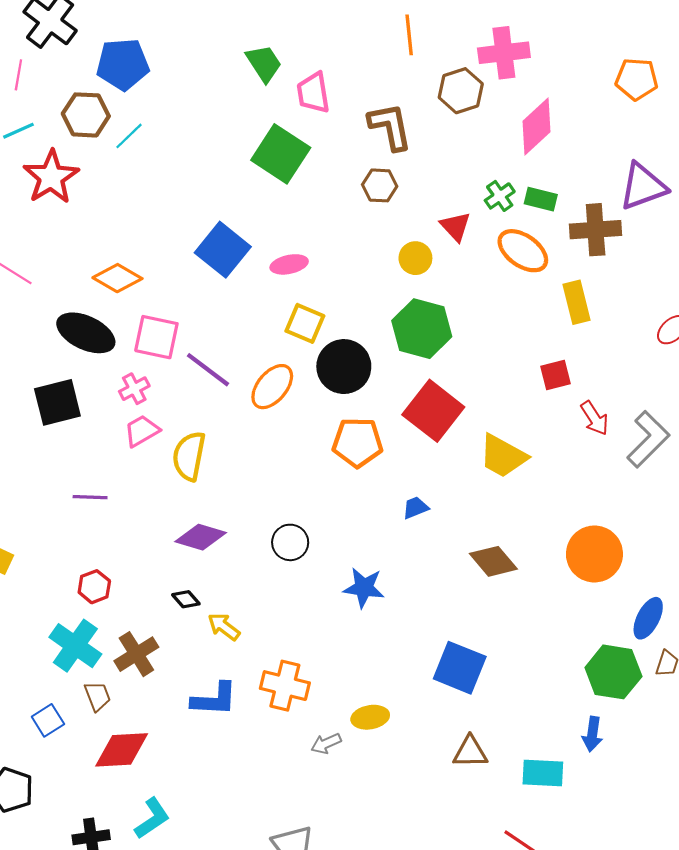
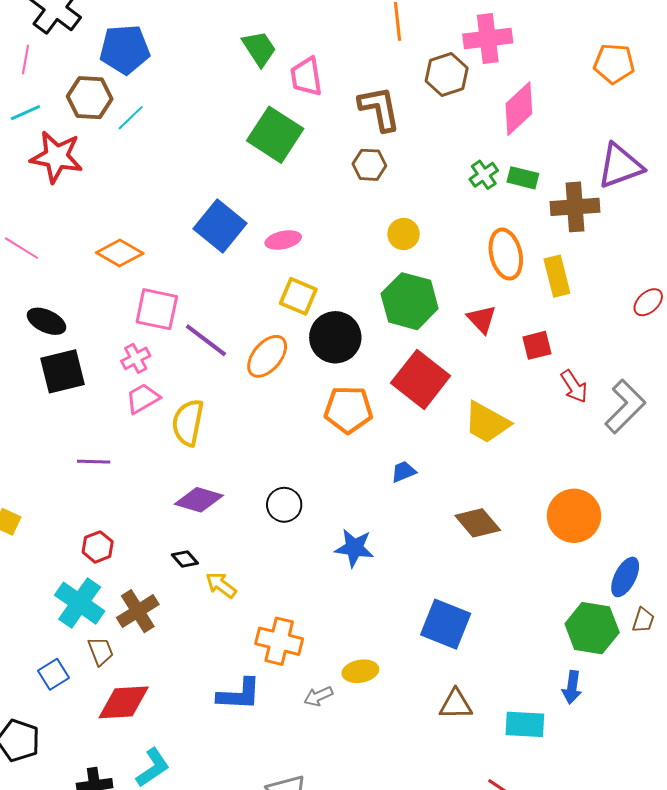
red star: (51, 177) -> (57, 157), turned -30
red triangle: (455, 227) -> (482, 319), moved
orange ellipse: (523, 251) -> (506, 254), moved, turned 42
black ellipse: (86, 333) -> (46, 321), moved, size x0.7
blue L-shape: (214, 699) -> (239, 694), moved

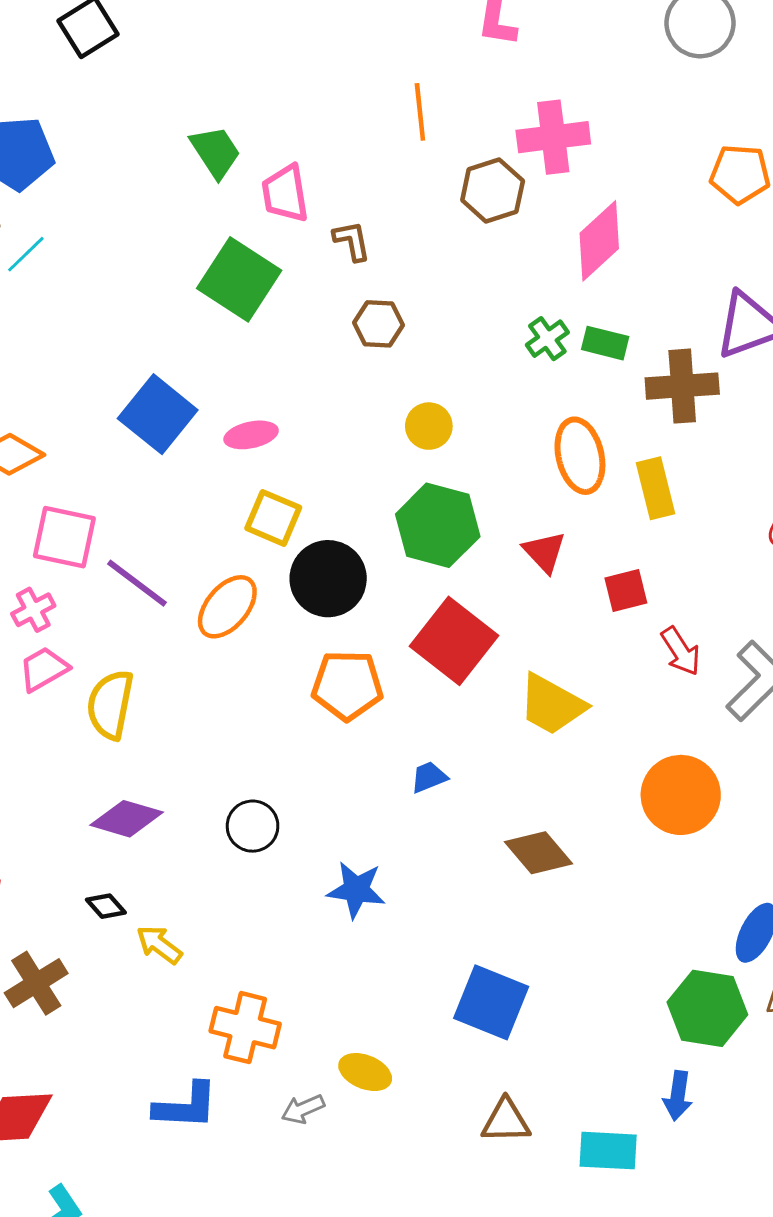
brown L-shape: (379, 109) -> (352, 241), moved, size x0.6
orange circle: (574, 516) -> (681, 795), moved
yellow ellipse: (360, 671) -> (365, 1072), turned 32

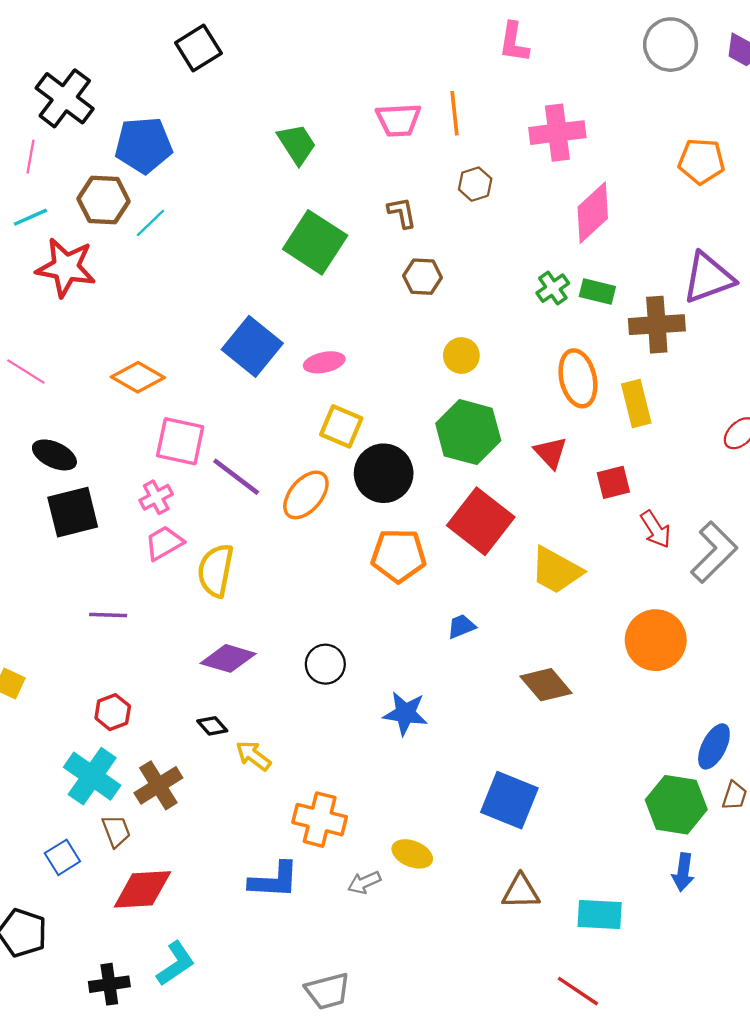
brown hexagon: (493, 190) -> (475, 184), moved, size x0.7
pink trapezoid: (285, 193) -> (398, 120), moved, turned -84
blue arrow: (678, 1096) -> (683, 872), moved

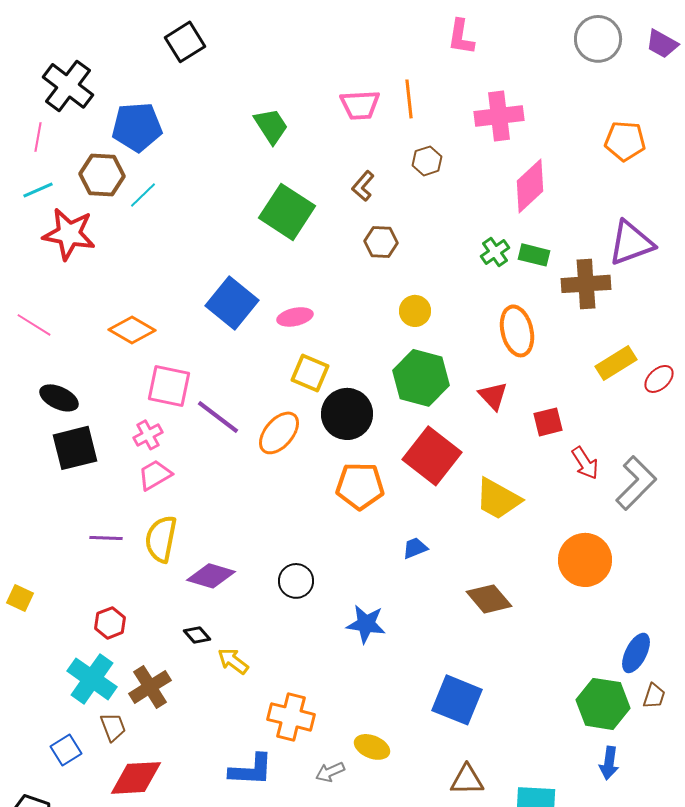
brown L-shape: (402, 213) -> (363, 186), turned -128
yellow rectangle: (636, 404) -> (616, 363), moved, turned 72
yellow semicircle: (216, 570) -> (161, 539), moved

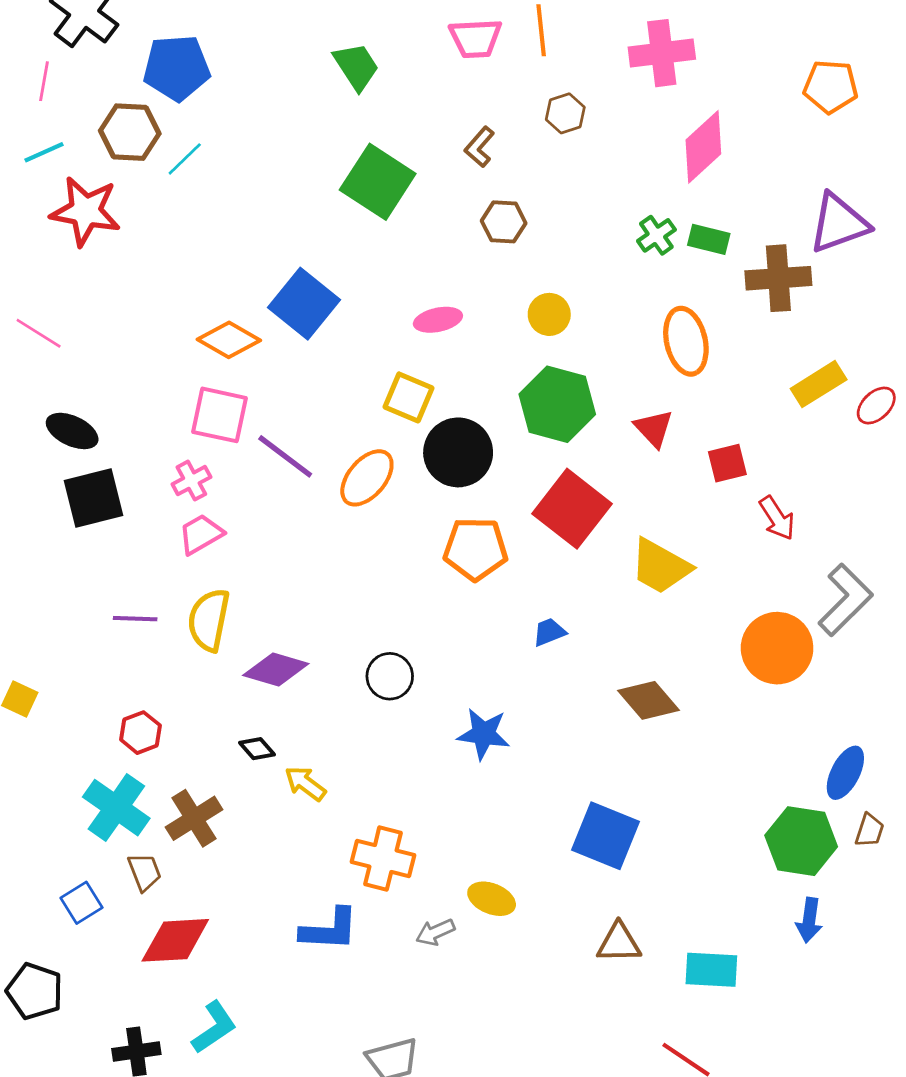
pink ellipse: (295, 317) -> (438, 320), moved
orange diamond: (132, 330) -> (229, 340), moved
gray L-shape: (636, 483) -> (845, 600), moved

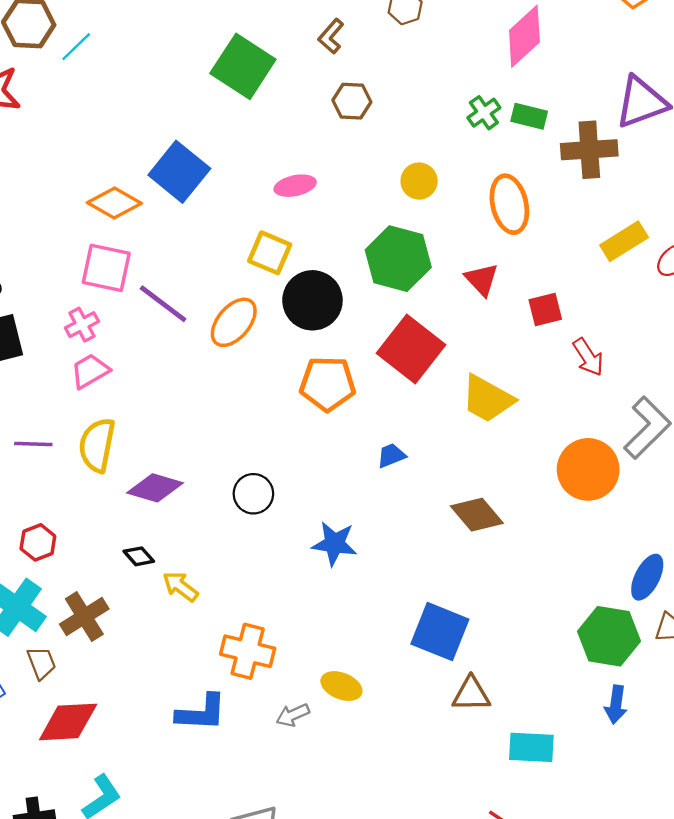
yellow circle: (549, 314) -> (419, 181), moved
brown triangle: (619, 943) -> (471, 694), moved

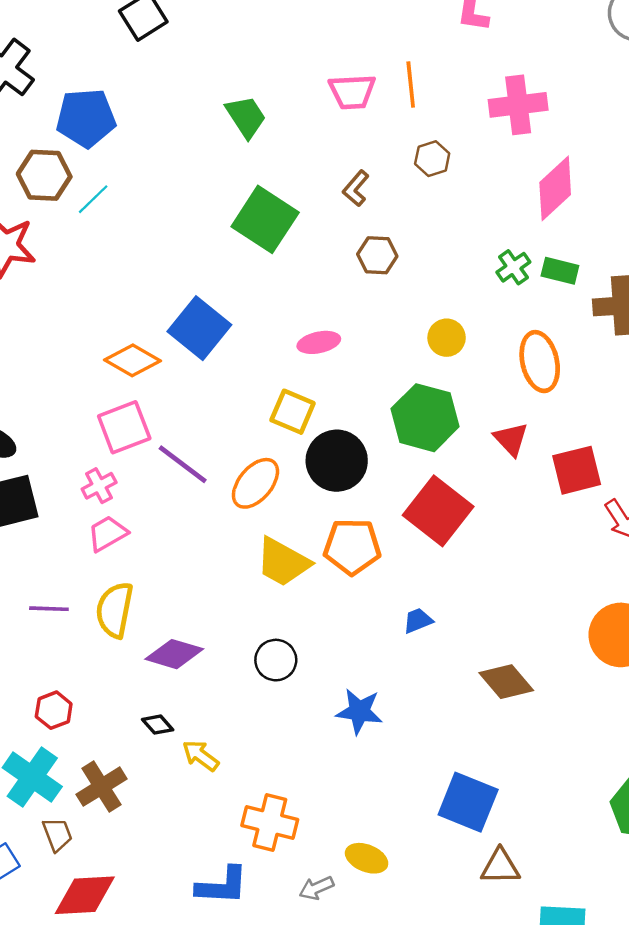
pink square: (106, 268) -> (124, 427), turned -33
red square: (545, 310) -> (577, 470), size x1.4
yellow trapezoid: (487, 399) -> (283, 562), moved

